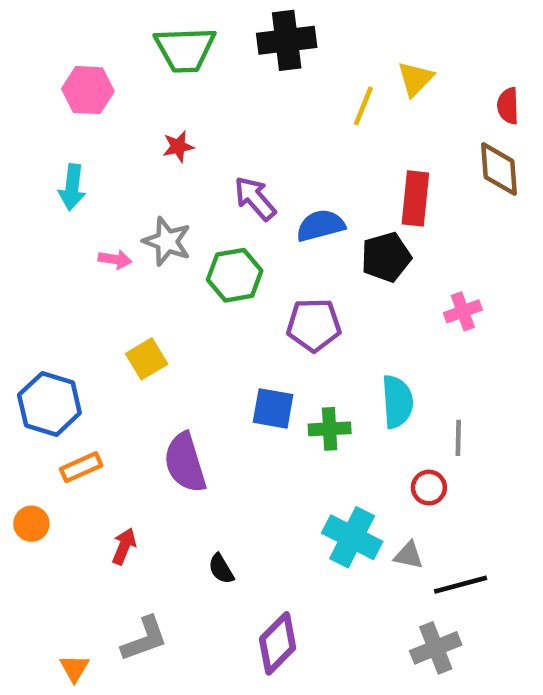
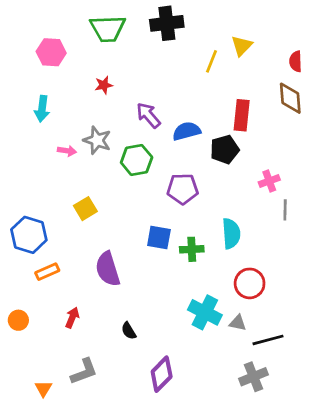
gray line: (458, 438) -> (285, 210), moved
red circle: (429, 488) -> (250, 283), size x1.5
orange circle: (31, 524) -> (18, 320), moved

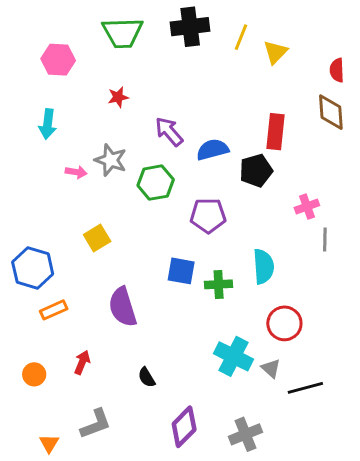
yellow line: (211, 61) -> (241, 37), moved
orange circle: (18, 320) -> (34, 374), moved
gray triangle: (238, 323) -> (271, 368), turned 30
gray cross: (254, 377) -> (245, 434), moved

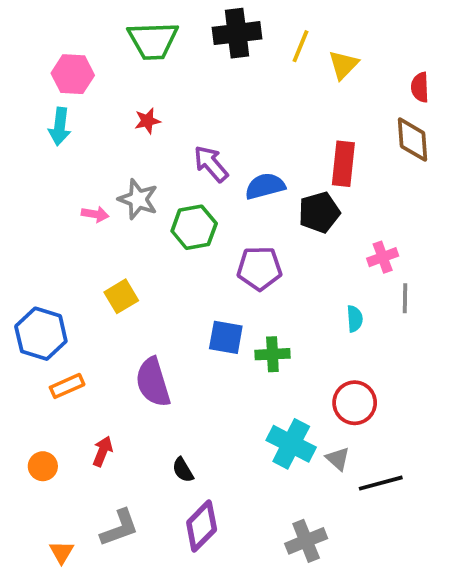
cyan arrow: (48, 124) -> (60, 126), moved
cyan semicircle: (263, 266) -> (355, 319), moved, size x0.6
purple diamond: (184, 427) -> (202, 526), moved

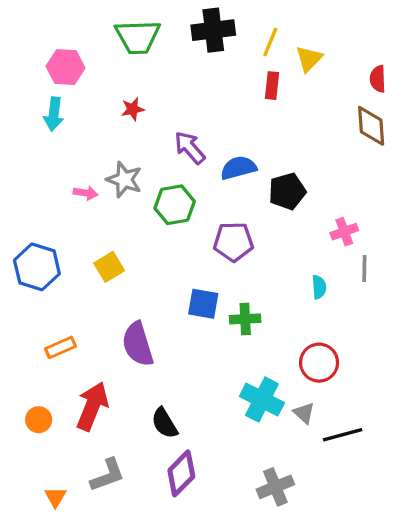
red rectangle: (343, 164) -> (272, 86), moved, size x0.7
blue hexagon: (41, 334) -> (37, 267), moved
red arrow: (103, 451) -> (92, 406), size x1.8
black semicircle: (183, 470) -> (165, 423), size x1.4

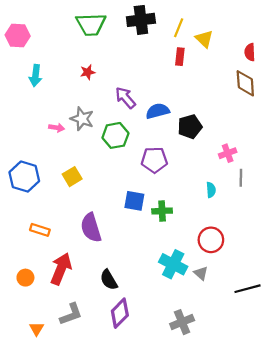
yellow triangle: (309, 59) -> (204, 39), turned -30
pink hexagon: (65, 67) -> (18, 36), moved
orange rectangle: (60, 347) -> (40, 230), turned 42
black line: (343, 435) -> (248, 289), moved

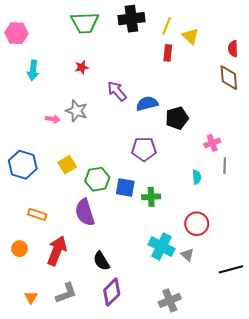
green hexagon: (115, 135) -> (97, 179), moved
orange circle: (25, 278) -> (20, 249), moved
orange triangle: (37, 329) -> (31, 297), moved

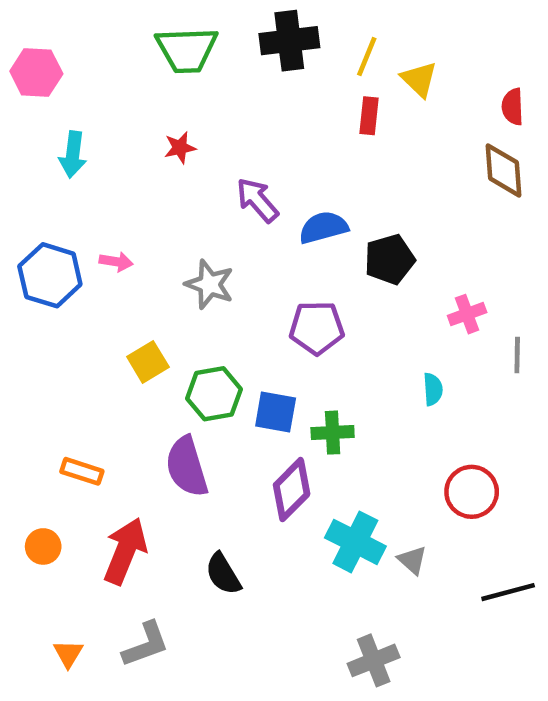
gray star: (77, 111) -> (210, 284), moved
blue hexagon: (23, 165) -> (50, 275), moved
gray line: (225, 166) -> (517, 355), moved
red circle: (197, 224) -> (472, 492), moved
purple diamond: (112, 292) -> (292, 490), moved

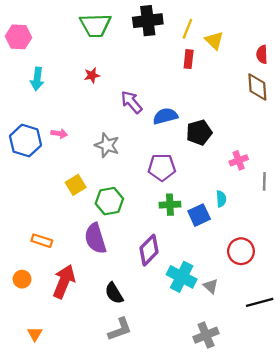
blue square: (276, 412) -> (199, 215), moved, turned -35
green cross: (333, 433) -> (170, 205), moved
gray L-shape: (146, 644) -> (120, 329), moved
gray cross: (374, 660) -> (206, 335), moved

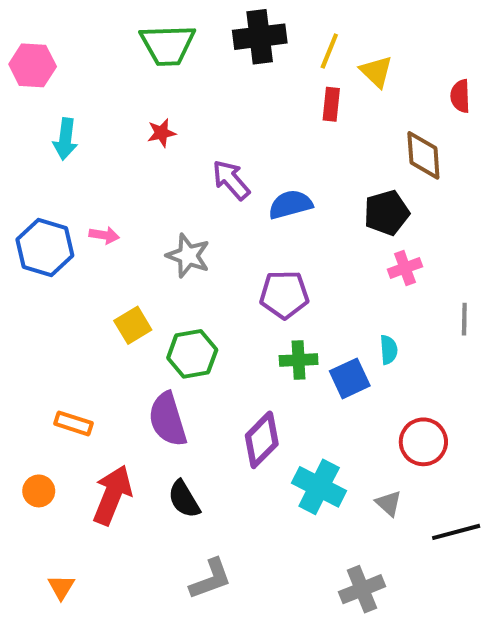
brown diamond: (257, 87) -> (423, 155), moved
black pentagon: (199, 132) -> (387, 213), moved
pink cross: (239, 160) -> (405, 268), moved
gray triangle: (211, 286) -> (389, 503), moved
black semicircle: (114, 293) -> (184, 499), moved

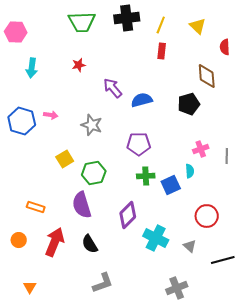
yellow triangle: (376, 72) -> (198, 26), moved
pink cross: (405, 268) -> (201, 149), moved

